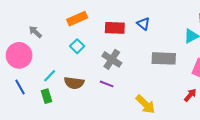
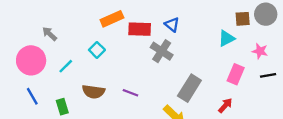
orange rectangle: (77, 19) -> (112, 19), moved
gray rectangle: (164, 58) -> (189, 88), moved, turned -60
gray cross: (112, 59) -> (162, 51), moved
cyan line: (50, 76) -> (66, 66), moved

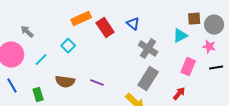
gray circle: (266, 14) -> (214, 25), moved
red rectangle: (140, 29) -> (105, 28), turned 54
gray cross: (162, 51) -> (148, 49), moved

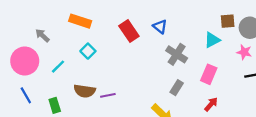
orange rectangle: (81, 19) -> (80, 21), moved, turned 42
pink rectangle: (188, 67) -> (209, 74), moved
gray rectangle: (148, 79) -> (177, 88), size x0.6
purple line: (97, 83) -> (108, 95), moved, turned -32

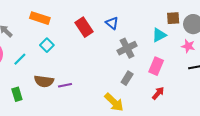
gray cross: (177, 54) -> (127, 48), turned 30

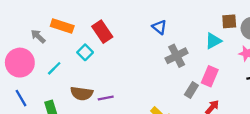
orange rectangle: (40, 18) -> (62, 26), moved
red rectangle: (84, 27) -> (102, 32), moved
gray rectangle: (127, 78) -> (191, 90), moved

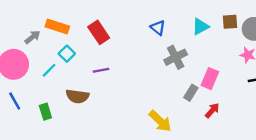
gray arrow: (38, 36) -> (32, 37), turned 98
cyan triangle: (213, 41) -> (200, 26), moved
cyan square: (85, 52) -> (67, 54), moved
purple line: (106, 98) -> (101, 70), moved

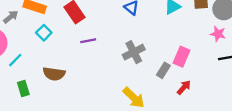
gray cross: (176, 57) -> (134, 52), moved
cyan line: (49, 70) -> (15, 60), moved
purple line: (101, 70) -> (88, 41), moved

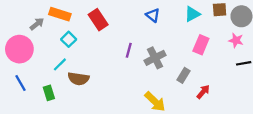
purple line: (88, 41) -> (129, 50), moved, turned -64
pink rectangle: (182, 57) -> (201, 45), moved
cyan line: (15, 60) -> (60, 64), moved

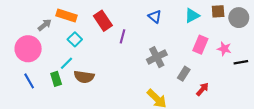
pink star: (236, 40) -> (224, 49), moved
purple line: (129, 50) -> (123, 36), moved
green rectangle: (49, 93) -> (56, 79), moved

